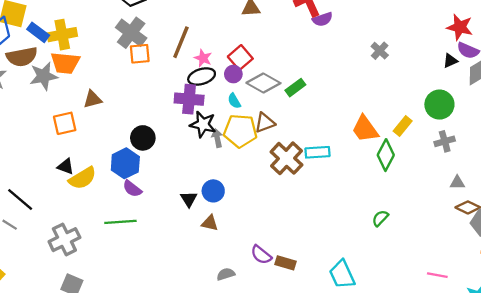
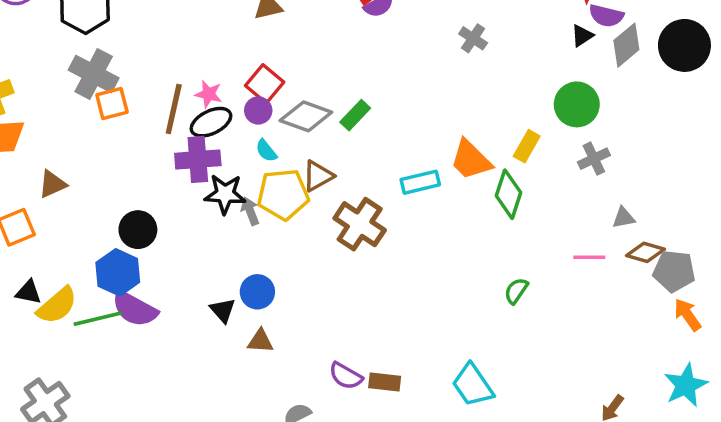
brown line: (181, 42) -> (174, 109), moved
cyan rectangle: (318, 152) -> (420, 182), moved
purple semicircle: (132, 189) -> (135, 309), size x1.5
green line: (120, 222) -> (98, 319), moved
pink line: (437, 275) -> (589, 257), moved

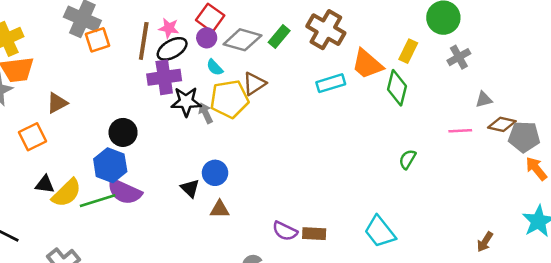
brown cross: (360, 224) -> (326, 30), moved

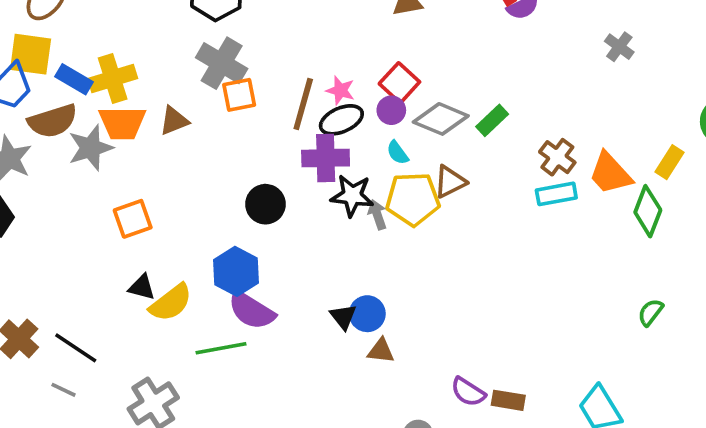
brown cross: (326, 30) -> (557, 157), moved, size x0.7
brown triangle: (57, 103) -> (174, 121), moved
black circle: (123, 132) -> (265, 204), moved
blue circle: (215, 173) -> (367, 314), moved
green line: (98, 201) -> (221, 348), moved

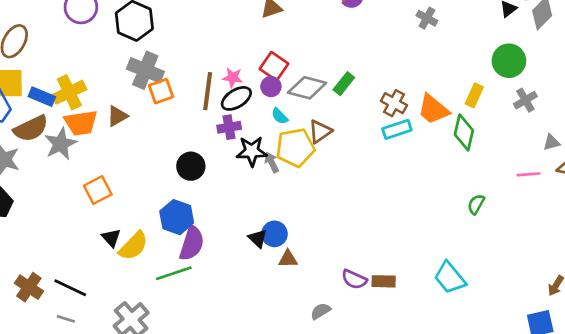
purple cross: (326, 158) -> (229, 127), size x0.7
black triangle: (142, 287) -> (111, 238), turned 42
purple semicircle: (251, 310) -> (192, 243), turned -96

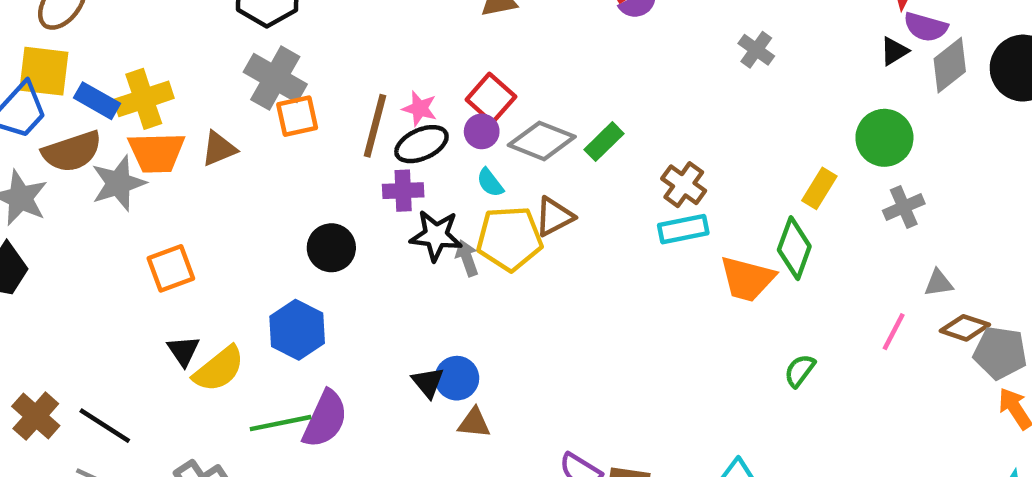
orange trapezoid: (433, 109) -> (747, 279), moved, turned -32
pink line: (529, 174) -> (894, 332), turned -65
purple semicircle: (192, 243) -> (325, 419), moved

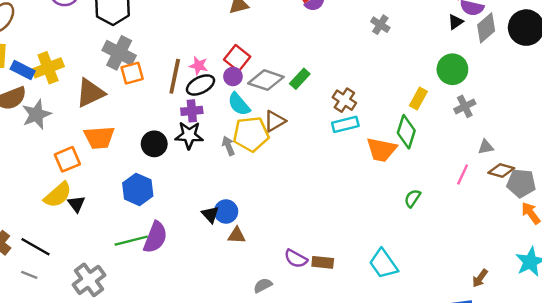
brown triangle: (219, 149) -> (90, 93), size x1.5
orange trapezoid: (157, 152) -> (99, 137), moved
cyan semicircle: (490, 183) -> (239, 104), size x1.5
black star: (436, 236) -> (189, 135), moved
yellow semicircle: (219, 369) -> (58, 195), moved

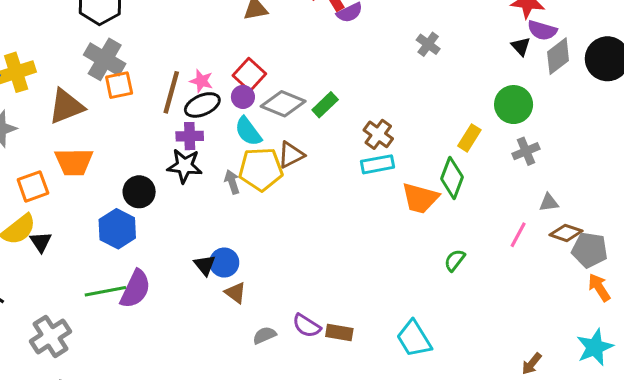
black triangle: (455, 22) -> (521, 46), turned -42
black circle: (154, 144) -> (139, 192), moved
brown triangle: (237, 235) -> (236, 293), turned 30
gray semicircle: (263, 285) -> (264, 335), moved

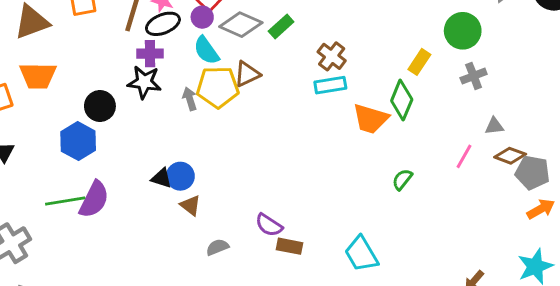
black triangle: (205, 265) -> (161, 178), turned -35
orange arrow: (599, 288) -> (541, 209), turned 92
purple semicircle: (307, 326) -> (269, 225), moved

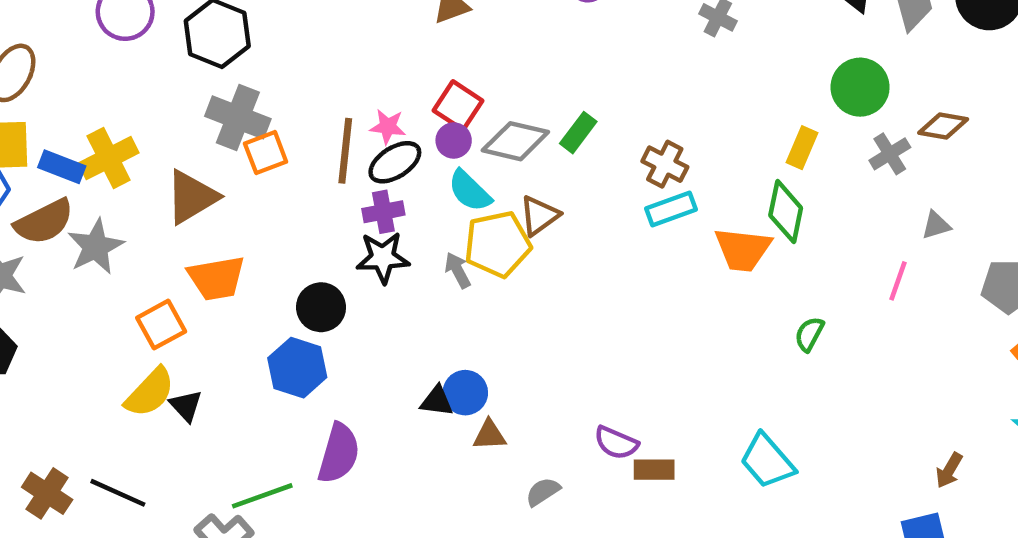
brown diamond: (510, 156) -> (943, 126), moved
green line: (65, 201) -> (262, 496), moved
brown triangle: (190, 205) -> (489, 435), turned -30

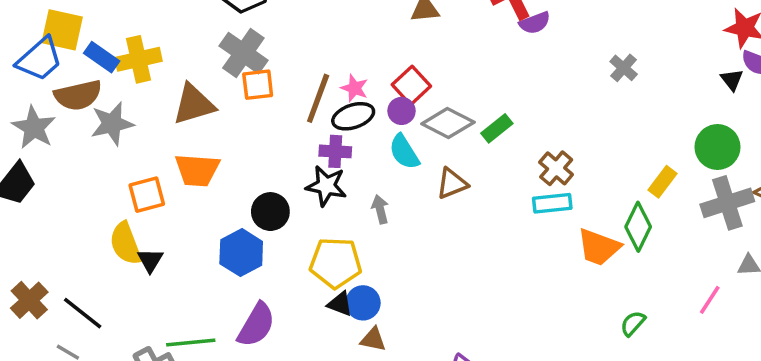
gray cross: (890, 154) -> (727, 203), size x1.6
yellow pentagon: (498, 244) -> (336, 263), moved
yellow semicircle: (150, 392) -> (126, 244), turned 102

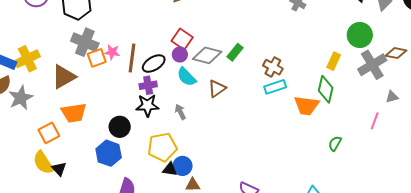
pink star: (354, 88) -> (112, 52), moved

